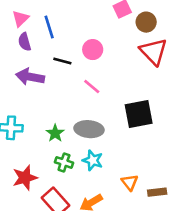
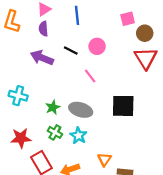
blue line: (49, 27) -> (77, 15), moved

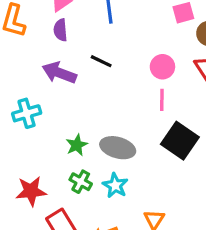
pink circle: (97, 46) -> (162, 67), moved
pink line: (90, 76) -> (162, 100), moved, turned 40
cyan cross: (18, 96) -> (27, 113), moved, turned -30
black square: (123, 106) -> (180, 141), turned 35

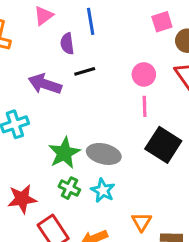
purple semicircle: (60, 30) -> (67, 44), moved
black line: (101, 61) -> (85, 71), turned -40
green star: (77, 145) -> (64, 153), size x1.5

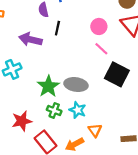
black line: (85, 71) -> (57, 28), turned -56
pink line: (145, 106) -> (101, 49), turned -40
orange triangle: (142, 222) -> (95, 130), moved

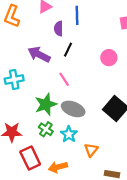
pink line: (101, 49) -> (64, 79), moved
orange triangle: (95, 130) -> (91, 150), moved

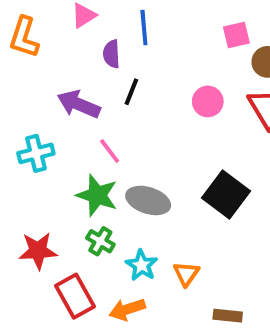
pink line: (64, 79) -> (110, 151), moved
green star: (46, 104) -> (97, 195), turned -30
cyan star: (69, 134) -> (142, 265), moved

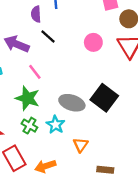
black line: (131, 92) -> (48, 37), turned -70
gray ellipse: (148, 200) -> (72, 103), moved
cyan star: (142, 265) -> (55, 125), moved

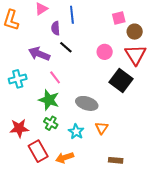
black square: (104, 98) -> (121, 80), moved
cyan star: (55, 125) -> (76, 132), moved
orange triangle: (81, 145) -> (102, 128), moved

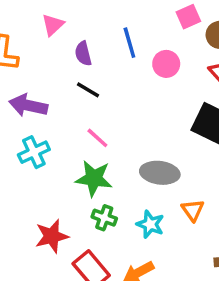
blue line: (72, 15) -> (129, 43), moved
black line: (66, 47) -> (88, 90), moved
pink circle: (105, 52) -> (166, 64), moved
purple arrow: (39, 54) -> (28, 105), moved

